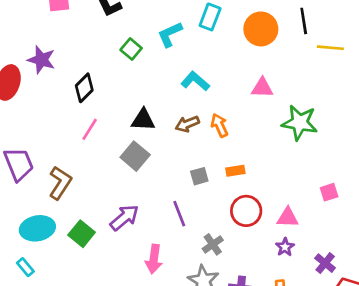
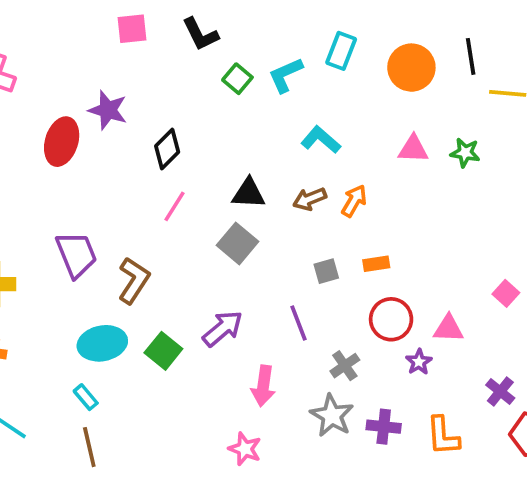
green square: (131, 49) -> (237, 79), moved
green star: (300, 123) -> (465, 153), moved, size x0.6
orange arrow: (219, 125) -> (354, 201), turned 55
pink square: (329, 192) -> (506, 293), turned -30
purple star: (285, 247) -> (419, 362), moved

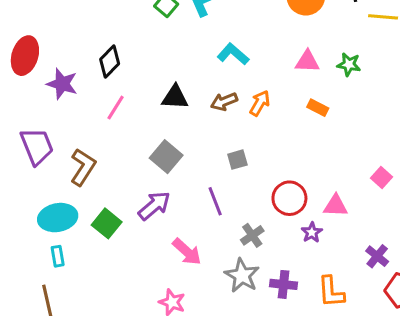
purple star: (108, 110) -> (62, 84), moved
gray square: (237, 243) -> (166, 157), moved
orange rectangle: (376, 264) -> (318, 108), moved, turned 36
pink arrow: (263, 386) -> (187, 252), turned -56
cyan rectangle: (86, 397) -> (58, 256), moved, turned 30

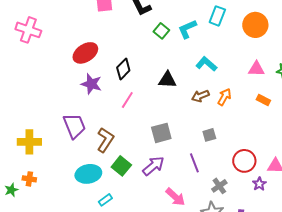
red ellipse: (25, 56) -> (85, 53), moved, turned 40
black triangle: (175, 97) -> (167, 80), moved
gray square: (166, 157) -> (161, 133), turned 35
green square: (107, 223) -> (121, 166), moved
cyan rectangle: (58, 256) -> (105, 200), moved, turned 64

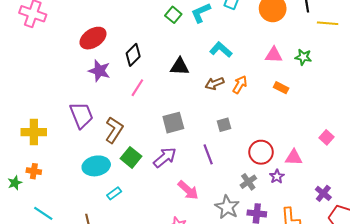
gray cross: (219, 186) -> (248, 182), moved

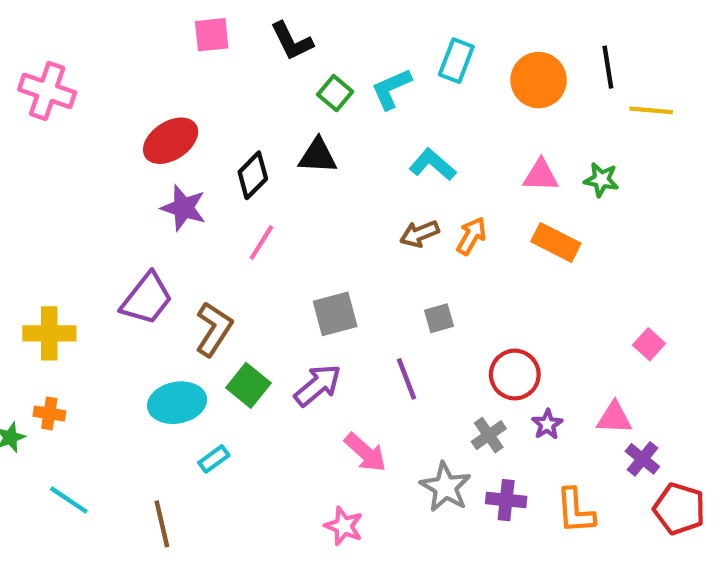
black triangle: (180, 67) -> (318, 156), moved
orange rectangle: (281, 88) -> (556, 242), size x1.5
purple trapezoid: (81, 115) -> (147, 299), turned 60
pink triangle: (294, 157) -> (614, 418), moved

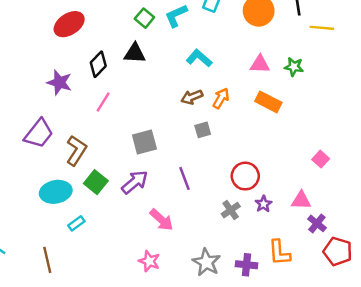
red ellipse: (171, 141) -> (69, 24), moved
gray square: (439, 318) -> (203, 130), moved
gray star: (445, 487) -> (206, 262), moved
purple cross: (506, 500) -> (246, 265), moved

